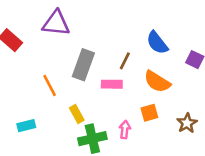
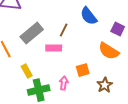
gray rectangle: (83, 65) -> (32, 33), turned 30
orange semicircle: (157, 82) -> (109, 51), moved
brown star: (187, 123) -> (105, 85), moved

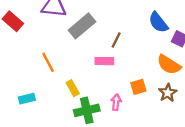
blue semicircle: (89, 16) -> (158, 22), moved
gray rectangle: (32, 33) -> (82, 26), moved
brown star: (105, 85) -> (168, 93), moved

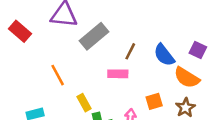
blue semicircle: (158, 22) -> (164, 55), moved

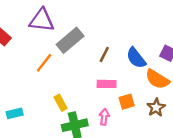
pink rectangle: (118, 74) -> (107, 84), moved
orange line: (58, 75) -> (44, 63), moved, turned 66

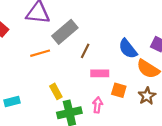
brown line: (104, 54) -> (85, 51), moved
orange line: (44, 63) -> (40, 53), turned 36
orange square: (127, 102) -> (119, 90), turned 32

